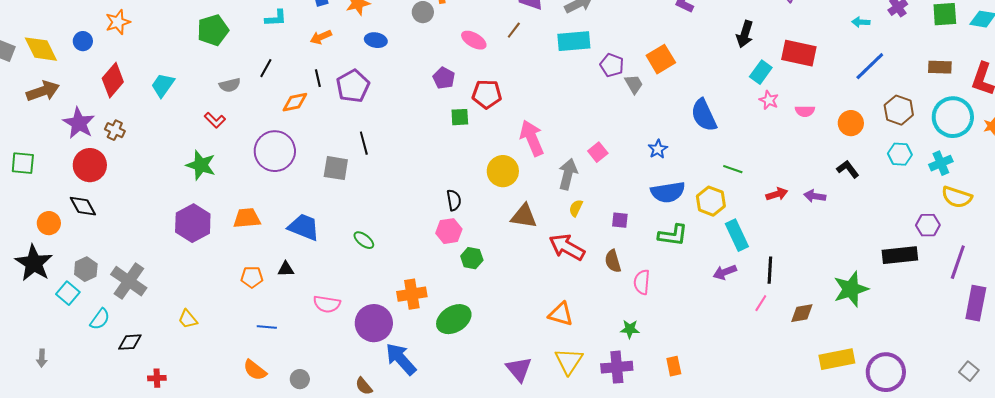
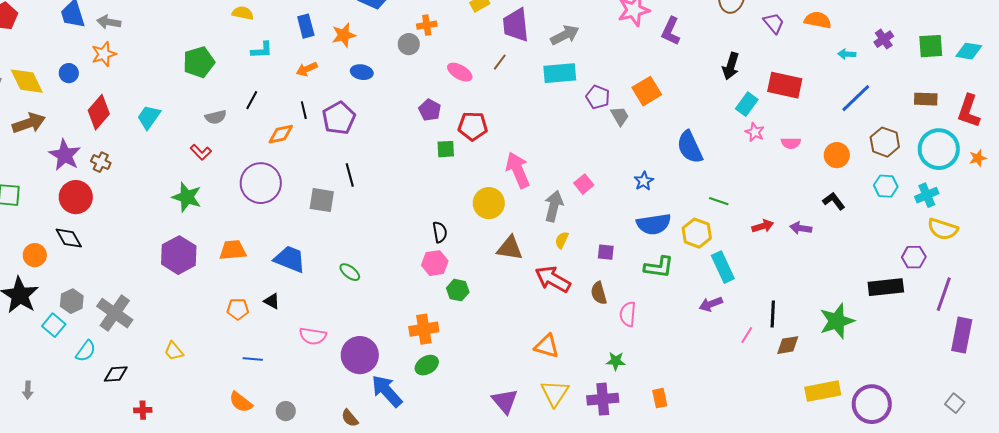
black triangle: (286, 269) -> (272, 301), turned 30
black line: (770, 270) -> (773, 314), moved
orange cross: (412, 294) -> (424, 329), moved
green ellipse: (454, 319) -> (427, 365), moved, size x0.7

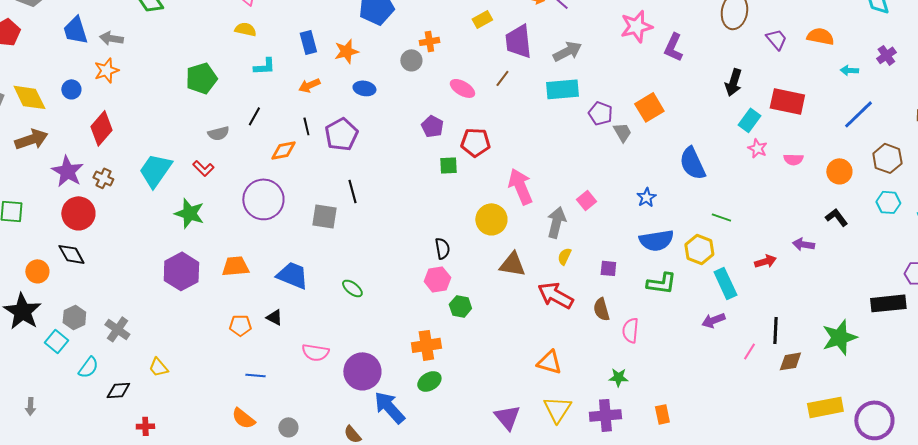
cyan trapezoid: (149, 117) -> (155, 170), moved, size x1.4
red arrow: (763, 226) -> (765, 261), moved
gray cross: (115, 313) -> (117, 329), size x0.7
yellow trapezoid: (174, 351) -> (158, 367), moved

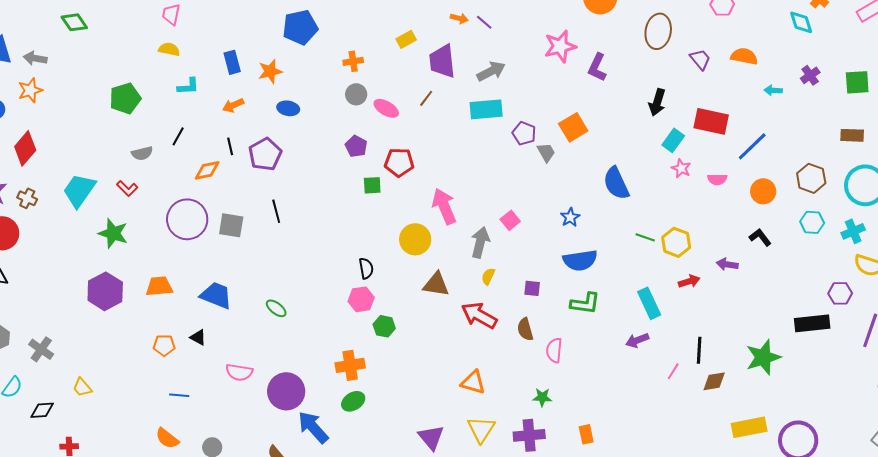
gray circle: (411, 60) -> (356, 94), moved
blue line: (858, 114) -> (752, 146), moved
gray square: (324, 216) -> (231, 225), moved
yellow hexagon: (699, 249) -> (676, 242), moved

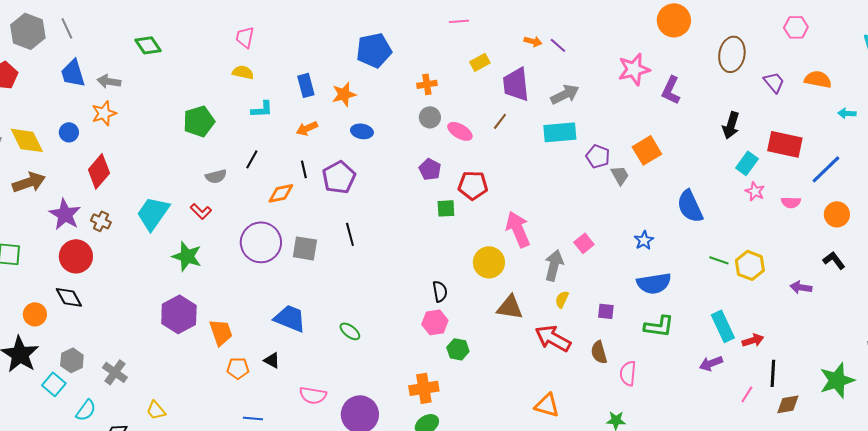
red arrow: (689, 281) -> (753, 340), moved
orange trapezoid: (159, 286) -> (221, 332), moved, turned 76

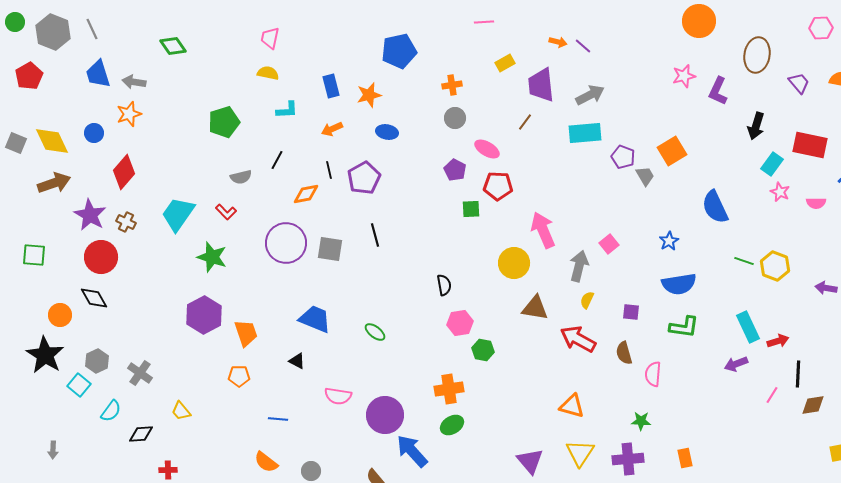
pink star: (634, 69) -> (684, 76), moved, size x0.7
purple L-shape: (671, 90) -> (718, 91), moved
pink ellipse: (460, 131) -> (487, 149), moved
black semicircle: (440, 291) -> (444, 285), moved
orange pentagon: (238, 368) -> (239, 376), moved

